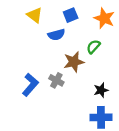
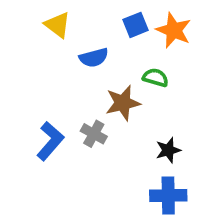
blue square: (71, 15) -> (136, 25), moved
green semicircle: (93, 47) -> (155, 78), turned 64

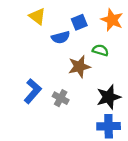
blue square: (136, 25) -> (79, 22), moved
gray cross: (94, 134) -> (61, 98), moved
black star: (168, 150) -> (109, 97), size x1.5

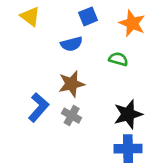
yellow triangle: (37, 16) -> (30, 16), moved
blue square: (79, 22) -> (88, 16), moved
brown star: (79, 67) -> (72, 84), moved

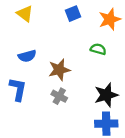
orange star: (132, 23) -> (110, 19), turned 30
blue semicircle: (72, 44) -> (27, 56), moved
blue L-shape: (38, 107) -> (18, 89), moved, turned -30

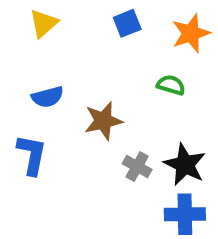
yellow triangle: (25, 14) -> (44, 23), turned 42
black star: (106, 95) -> (185, 165), turned -30
gray cross: (59, 96) -> (137, 167), moved

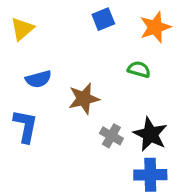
yellow triangle: (44, 23) -> (22, 29), moved

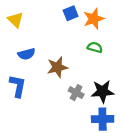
orange star: (155, 27) -> (94, 19), moved
yellow triangle: (22, 29) -> (15, 20), turned -35
black star: (150, 134) -> (103, 91), turned -30

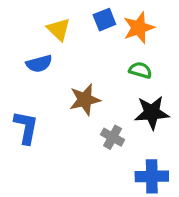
yellow triangle: (15, 20) -> (59, 29), moved
blue semicircle: (26, 54) -> (39, 64), moved
black star: (103, 91) -> (152, 113), moved

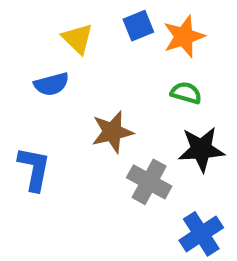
gray cross: (113, 137) -> (149, 182), size x1.4
blue cross: (152, 176) -> (201, 234), turned -32

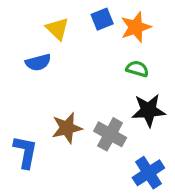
brown star: (112, 132) -> (67, 128), moved
blue L-shape: (34, 169) -> (25, 152), moved

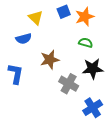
brown star: (67, 128) -> (50, 60), moved
blue L-shape: (25, 152) -> (16, 74), moved

